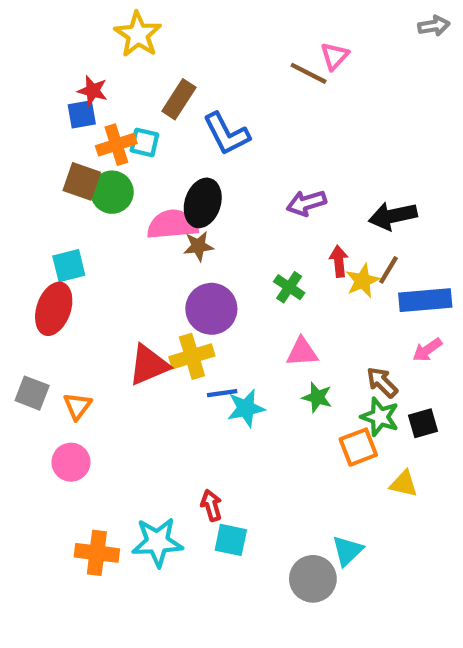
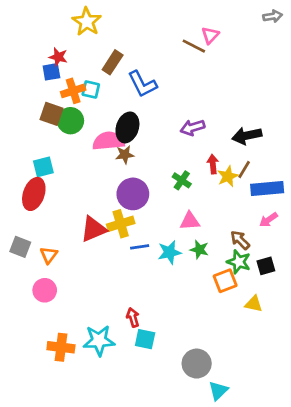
cyan star: (246, 408) -> (169, 252), moved
cyan triangle: (347, 551) -> (218, 391), moved

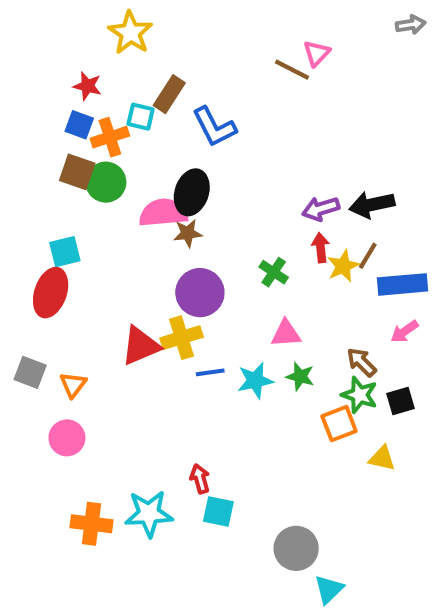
blue square: (51, 72) -> (79, 125), moved, turned 30
cyan square: (91, 89) -> (141, 117), moved
purple arrow: (193, 127) -> (321, 209), moved

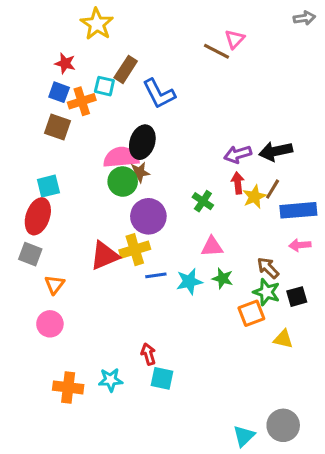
green circle: (106, 182) -> (123, 182), moved
pink arrow: (405, 331) -> (300, 245), turned 30
gray square: (30, 372) -> (30, 254), moved
cyan star: (149, 514) -> (111, 380), size x0.7
gray circle: (296, 548) -> (283, 425), moved

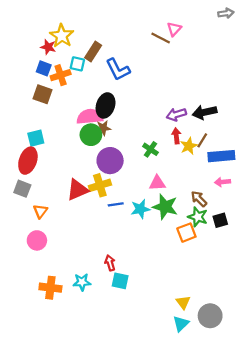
yellow star: (97, 24) -> (62, 36), moved
green star: (223, 278) -> (165, 207), size x1.6
yellow triangle: (283, 339) -> (183, 302), moved, turned 40

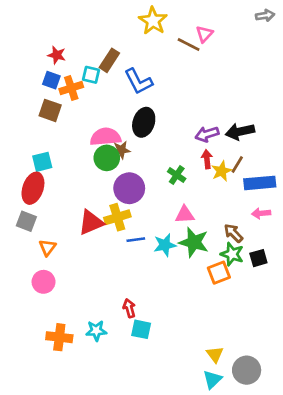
yellow star: (62, 36) -> (153, 21), moved
black ellipse: (106, 105) -> (144, 122), moved

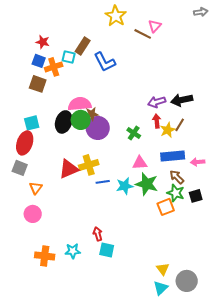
black ellipse: (144, 122) -> (64, 122), moved
blue rectangle: (260, 183) -> (173, 156), moved
purple circle: (129, 188) -> (98, 128), moved

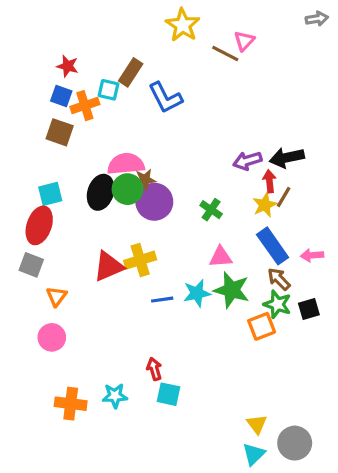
red arrow: (157, 121) -> (269, 181), moved
blue rectangle: (173, 156) -> (273, 246), turned 60
blue line: (103, 182) -> (162, 300), moved

